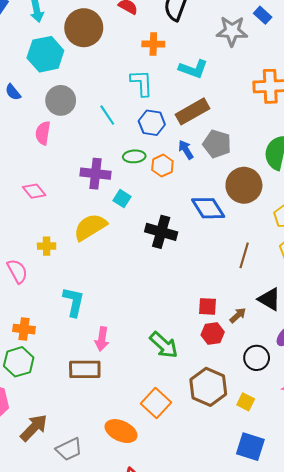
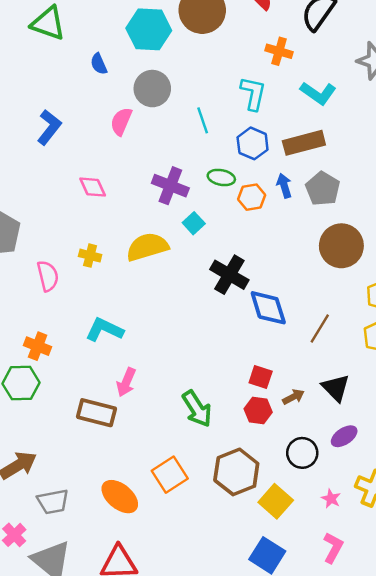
blue diamond: (208, 208) -> (268, 308), moved
cyan L-shape: (74, 302) -> (104, 330), turned -92
yellow square: (246, 402) -> (276, 501), size x1.5

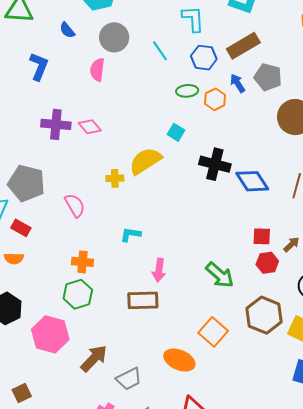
blue L-shape: (49, 127) -> (39, 66), moved
purple cross: (170, 186) -> (56, 124), moved
yellow cross: (90, 256) -> (115, 178), moved
cyan L-shape: (104, 330) -> (131, 234), size x0.7

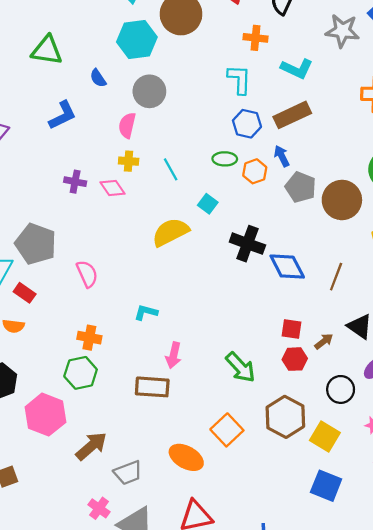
cyan line: (160, 51) -> (171, 169), moved
blue L-shape: (39, 66) -> (63, 115), turned 36
gray pentagon: (268, 77) -> (301, 187), moved
purple cross: (56, 124) -> (75, 182), size x0.7
yellow cross: (115, 178) -> (129, 161), moved

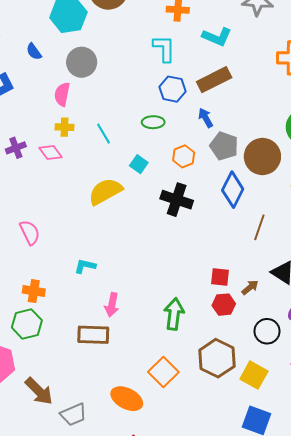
orange hexagon: (255, 171) -> (184, 156), moved
purple cross: (75, 182) -> (16, 148), turned -30
blue diamond: (287, 267) -> (233, 190), moved, turned 56
green arrow: (240, 367) -> (174, 314), turned -128
brown arrow: (91, 446) -> (39, 391), turned 88

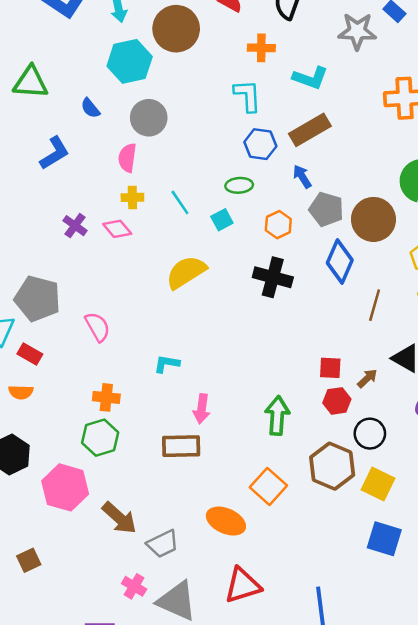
purple cross: (16, 148) -> (75, 226), turned -30
cyan square: (139, 164) -> (222, 220), moved, turned 30
black circle: (267, 331) -> (370, 434), moved

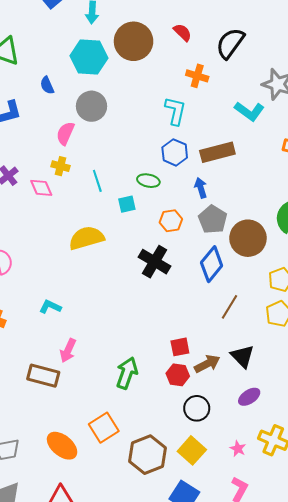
cyan L-shape: (310, 78) -> (249, 111), moved
red square: (330, 368) -> (180, 347), turned -30
brown arrow: (367, 378) -> (207, 364), size x1.4
brown hexagon: (332, 466) -> (148, 455), moved

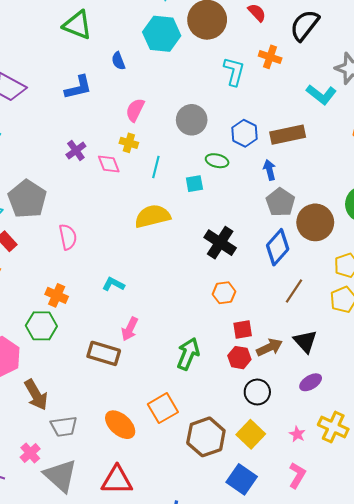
gray circle: (91, 106) -> (192, 120), moved
cyan L-shape: (175, 111) -> (234, 71), moved
cyan line: (97, 181) -> (156, 167), moved, turned 30
orange hexagon: (171, 221) -> (224, 293), moved

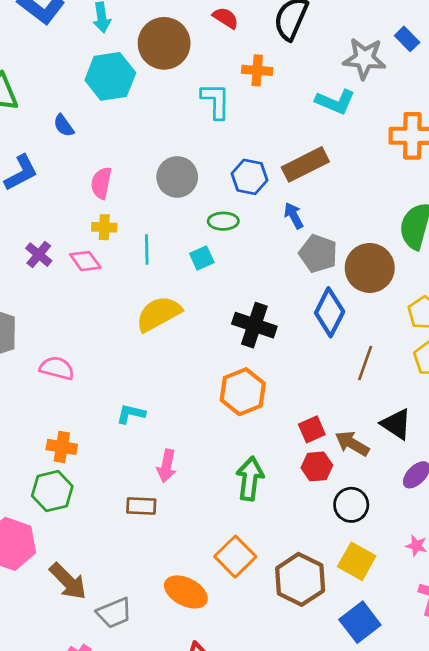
pink semicircle: (68, 237) -> (57, 368), turned -50
orange hexagon: (224, 293) -> (243, 392), moved, size x1.5
brown arrow: (269, 347) -> (352, 444), turned -110
brown rectangle: (104, 353) -> (141, 506), size x0.7
blue square: (242, 479) -> (360, 622), turned 32

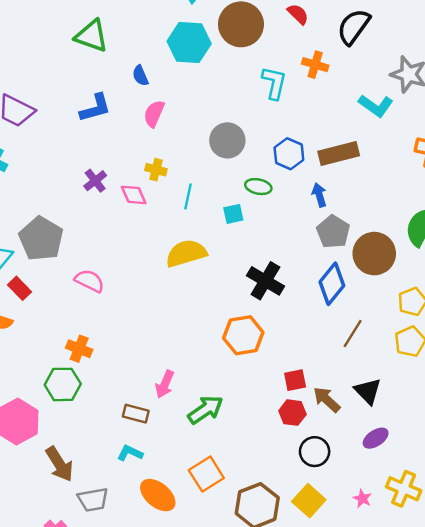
pink semicircle: (101, 183) -> (154, 114), moved
cyan L-shape: (131, 414) -> (130, 453), moved
green arrow: (250, 479) -> (205, 410), moved, turned 36

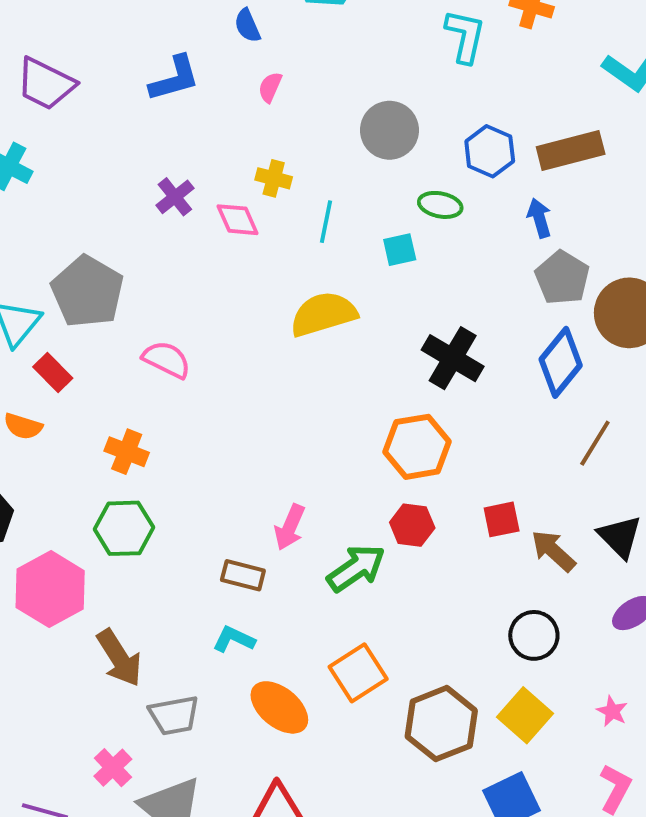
pink semicircle: (154, 114) -> (270, 87), size x0.7
orange cross: (79, 349) -> (127, 452), moved
red hexagon: (292, 413) -> (412, 525), moved

